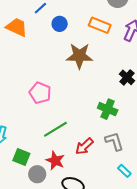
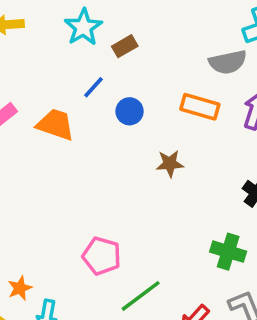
brown star: (79, 56) -> (170, 164), size x0.6
pink pentagon: (40, 93) -> (102, 256), moved

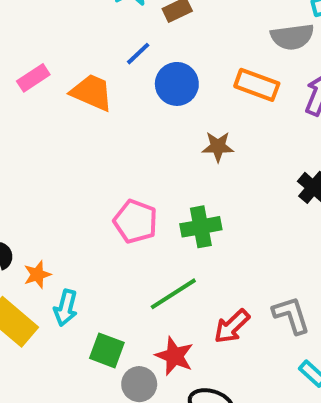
blue circle: (130, 111) -> (177, 84), size x1.4
green cross: (228, 252) -> (201, 227), moved, turned -32
pink pentagon: (102, 256) -> (135, 221), moved

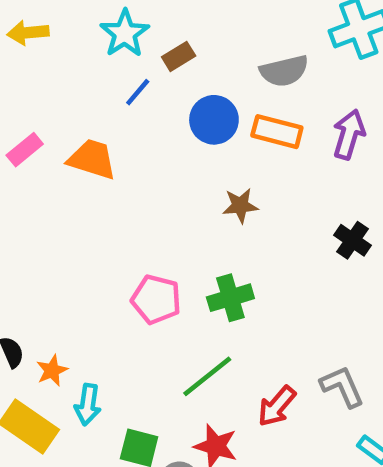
gray semicircle: (292, 37) -> (284, 71), moved
blue line: (138, 54) -> (138, 92), moved
blue circle: (177, 84) -> (214, 120), moved

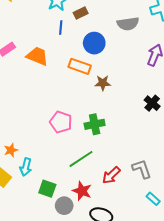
blue line: (138, 92) -> (61, 28), turned -40
orange rectangle: (277, 132) -> (80, 66), moved

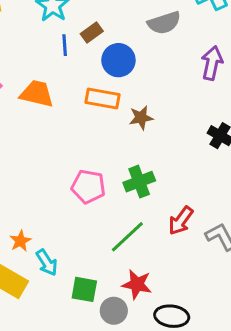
brown rectangle: (81, 13) -> (92, 32), moved
cyan arrow: (26, 167) -> (47, 262), turned -36
red arrow: (111, 175) -> (181, 221), moved

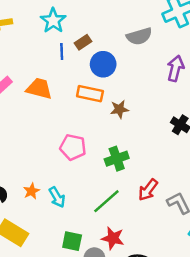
pink pentagon: (88, 187) -> (73, 147), moved
orange star: (20, 241) -> (31, 191), moved
cyan arrow: (47, 262) -> (57, 197), moved

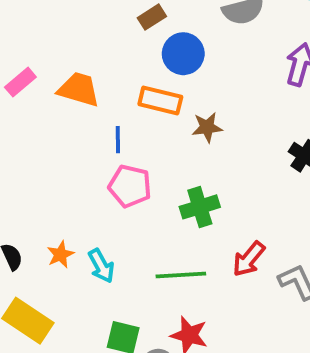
blue line: (62, 52) -> (118, 140), moved
green line: (106, 201) -> (181, 275), turned 36

